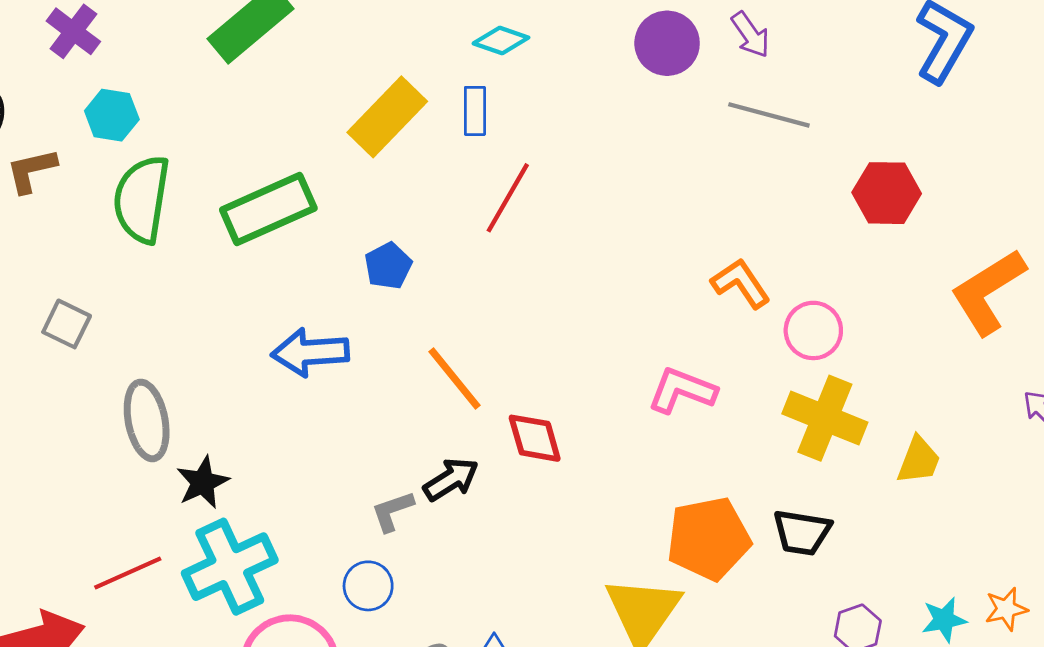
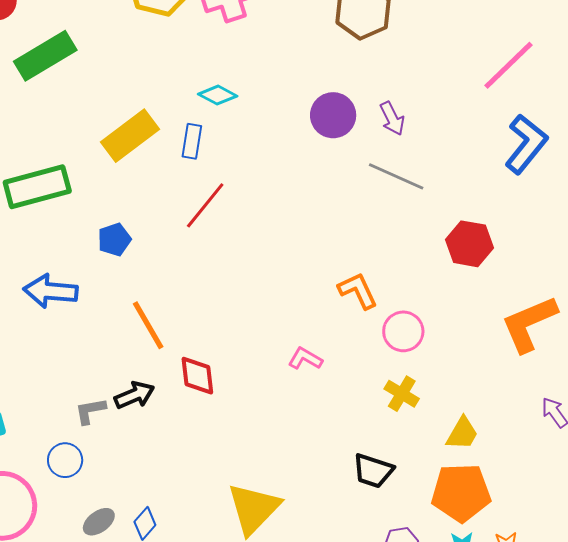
pink L-shape: (682, 390) -> (305, 359), size x0.7
yellow cross: (825, 418) -> (402, 394), size x0.6
orange pentagon: (708, 539) -> (461, 493), moved

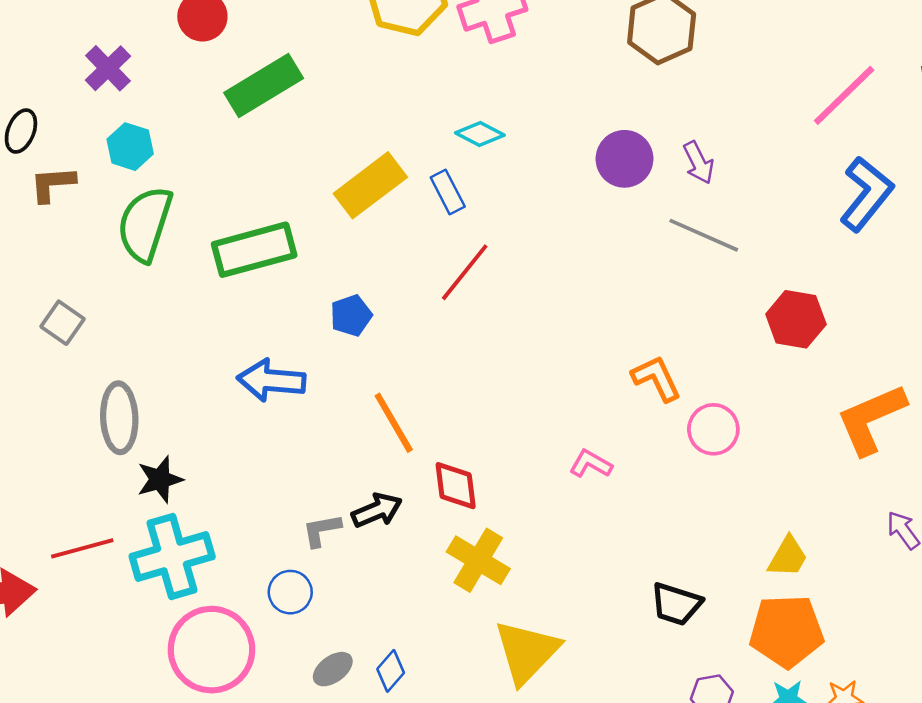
blue rectangle: (192, 141) -> (448, 192), turned -36
yellow cross: (402, 394) -> (478, 560), moved, size x1.4

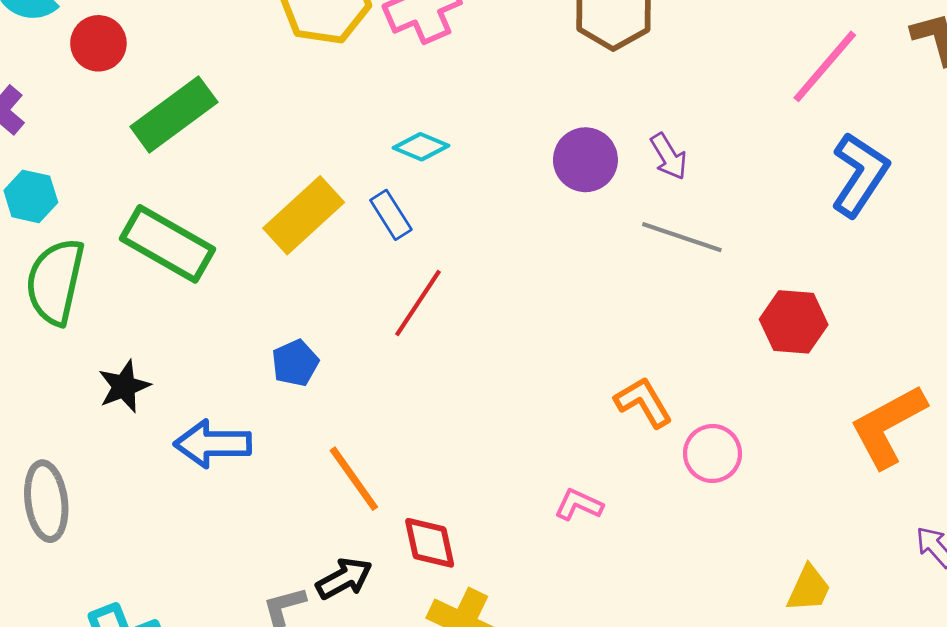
green rectangle: (254, 250) -> (168, 244), moved, turned 50
black star: (160, 479) -> (124, 386), moved

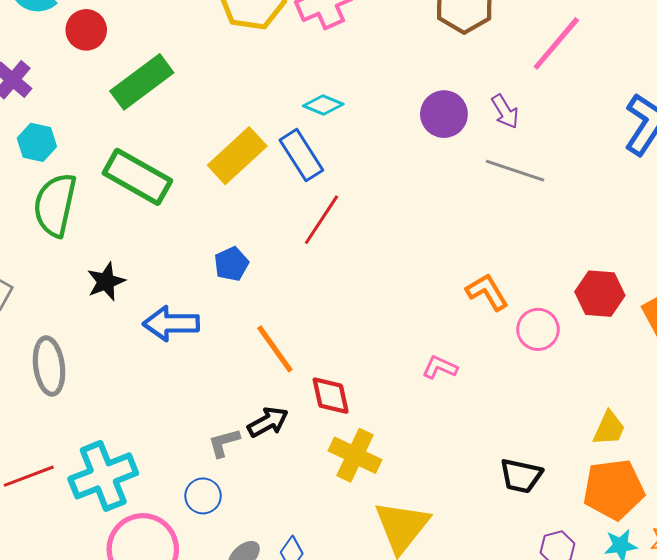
pink line: (825, 66) -> (556, 43), moved
blue rectangle: (391, 215) -> (301, 155), size x1.4
red hexagon: (794, 322) -> (600, 294), moved

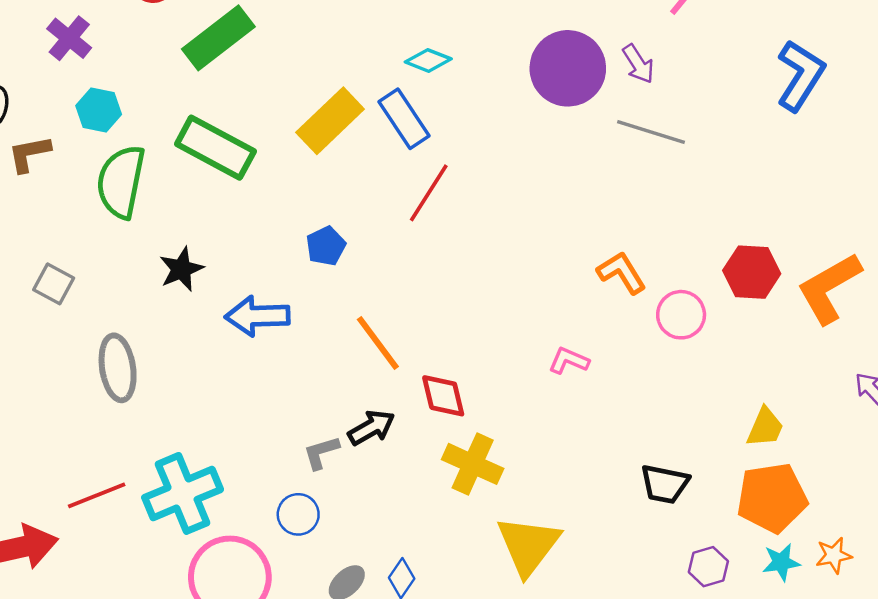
purple circle: (444, 114) -> (568, 68), size x1.4

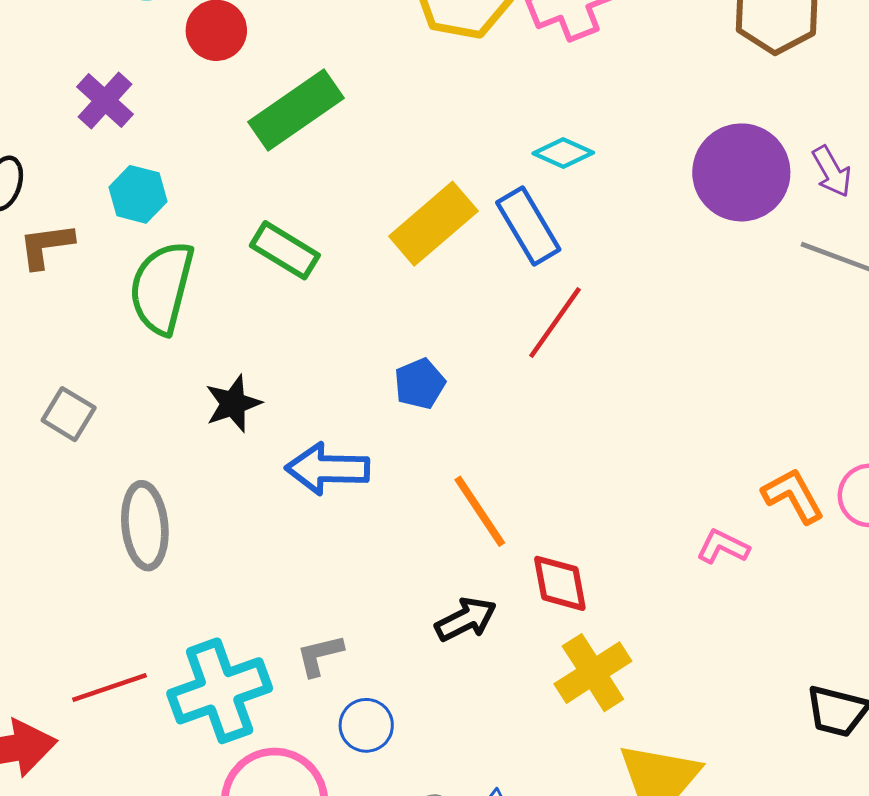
green rectangle: (215, 148) -> (285, 250), size x0.7
orange L-shape: (622, 273) -> (793, 496), moved
gray L-shape: (321, 452) -> (320, 655), moved
yellow cross: (473, 464) -> (593, 673), turned 30

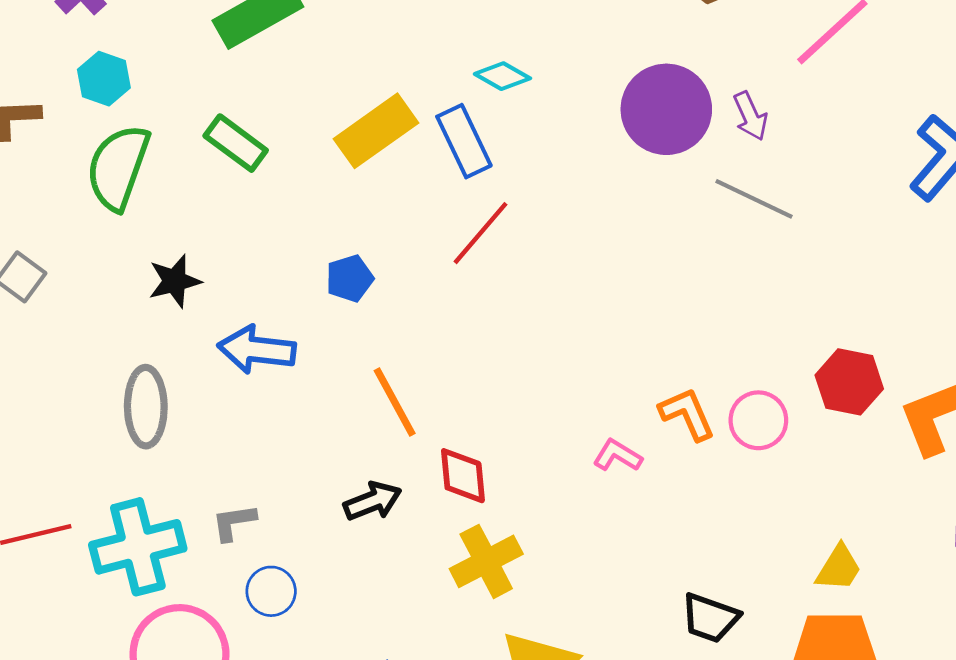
gray ellipse: (145, 526) -> (146, 407), moved

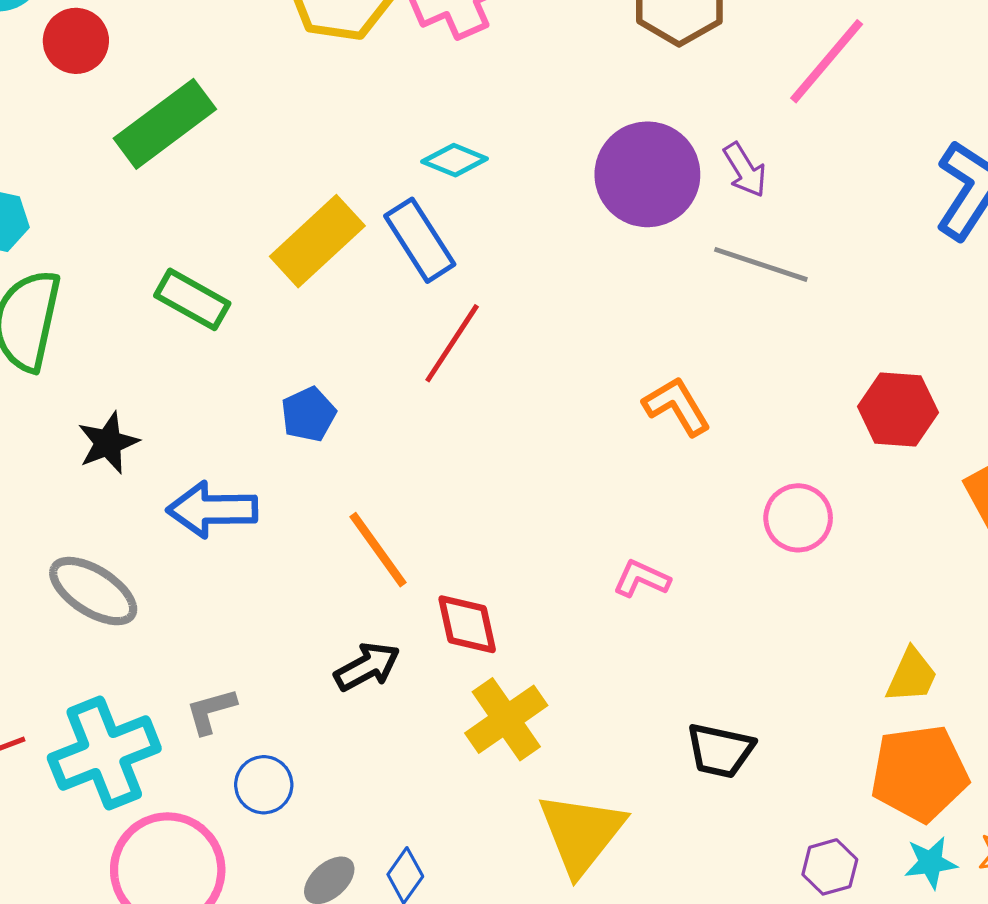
green rectangle: (236, 143) -> (192, 299), moved
red hexagon: (849, 382) -> (898, 410), moved
gray ellipse: (146, 407) -> (93, 591), turned -50
orange L-shape: (687, 414) -> (677, 406), moved
black trapezoid: (710, 618) -> (720, 751), moved

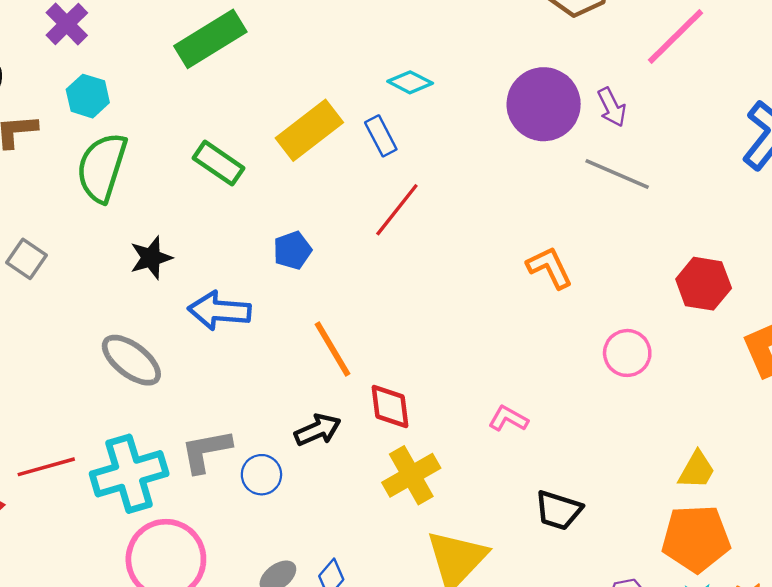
blue rectangle: (420, 240) -> (381, 136), size x0.7
pink L-shape: (642, 579) -> (508, 419), moved
gray L-shape: (211, 711) -> (206, 451), size x1.4
blue circle: (264, 785) -> (261, 475), moved

